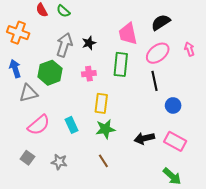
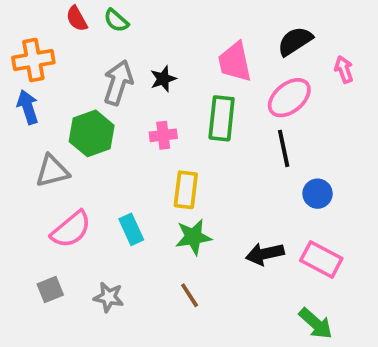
orange cross: (18, 33) -> (33, 60), turned -30
pink arrow: (189, 49) -> (344, 69), moved
blue arrow: (15, 69) -> (28, 107), moved
gray square: (27, 158) -> (50, 290), turned 32

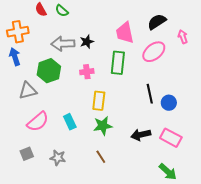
gray arrow: (118, 83) -> (63, 44), turned -110
black line: (284, 148) -> (150, 94), moved

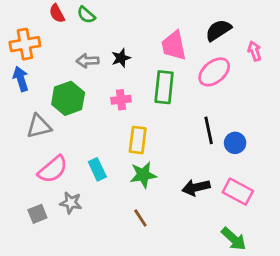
gray arrow: (63, 44) -> (88, 61), size x0.7
gray star: (58, 158) -> (71, 203), moved

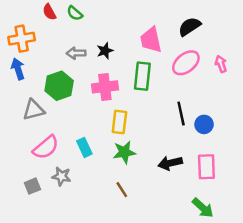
pink arrow: (255, 51) -> (221, 64), moved
pink cross: (121, 100) -> (105, 87), size x1.5
pink rectangle: (238, 192) -> (206, 167), turned 60

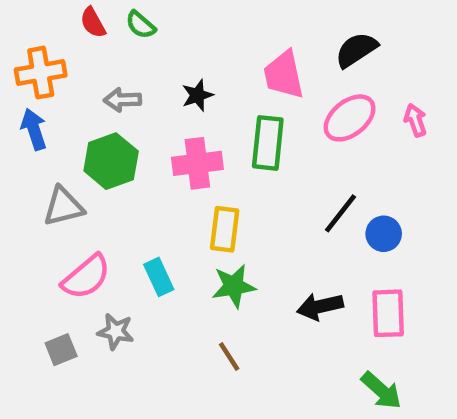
gray arrow: (76, 53) -> (122, 100), moved
black line: (181, 114) -> (340, 213), turned 50

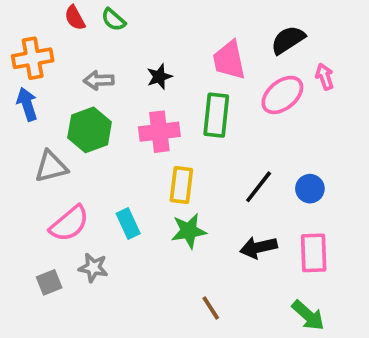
pink arrow: (415, 120) -> (325, 77), moved
black line: (340, 213) -> (259, 187), moved
brown line: (229, 356) -> (211, 308), moved

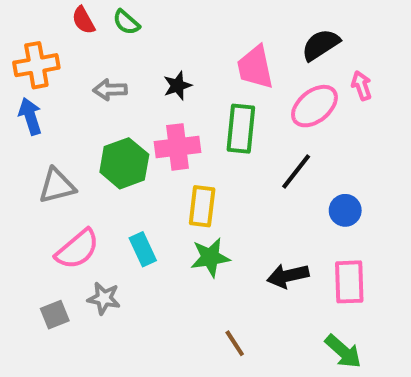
green hexagon: (90, 130) -> (124, 163), moved
black line: (259, 187) -> (296, 172), moved

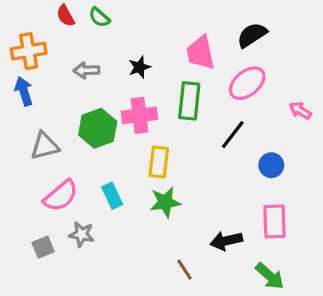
pink arrow: (362, 86) -> (300, 111), moved, turned -40
black arrow: (288, 276) -> (226, 241), moved

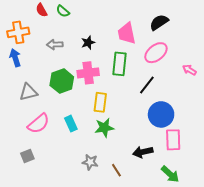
blue circle: (271, 165) -> (161, 114), moved, size x1.6
gray star: (82, 234) -> (90, 162), moved

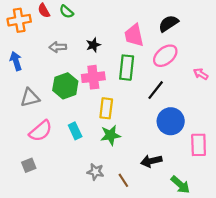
orange cross: (18, 32) -> (19, 20), moved
pink rectangle: (173, 140) -> (199, 145), moved

